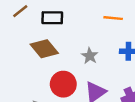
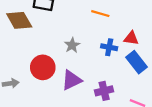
brown diamond: (44, 49) -> (19, 20), moved

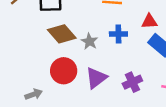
brown diamond: (19, 20) -> (62, 34), moved
blue cross: (109, 47) -> (118, 34), moved

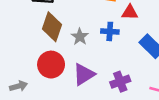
red triangle: (149, 21) -> (130, 12), moved
brown diamond: (62, 34) -> (52, 27), turned 56

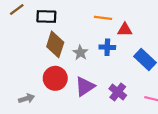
purple cross: (120, 82) -> (118, 92), turned -30

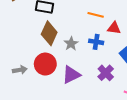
purple cross: (118, 92) -> (106, 73), moved
gray arrow: (26, 98) -> (20, 70), moved

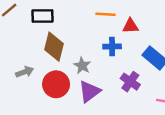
gray star: (71, 44) -> (82, 66), moved
gray arrow: (20, 70) -> (25, 72), moved

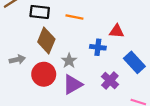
orange line: (105, 14) -> (74, 17), moved

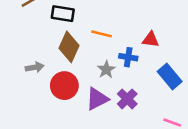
orange line: (74, 17) -> (102, 34), moved
gray star: (69, 61) -> (106, 70), moved
purple cross: (110, 80) -> (127, 99), moved

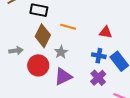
blue cross: (128, 57) -> (99, 56), moved
gray star: (106, 70) -> (61, 52), moved
purple cross: (127, 99) -> (98, 78), moved

